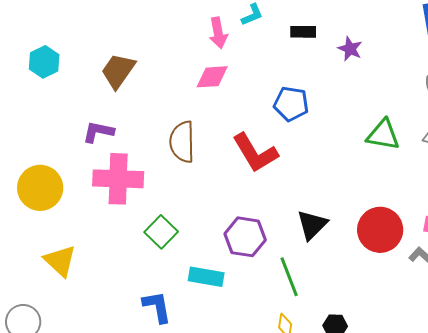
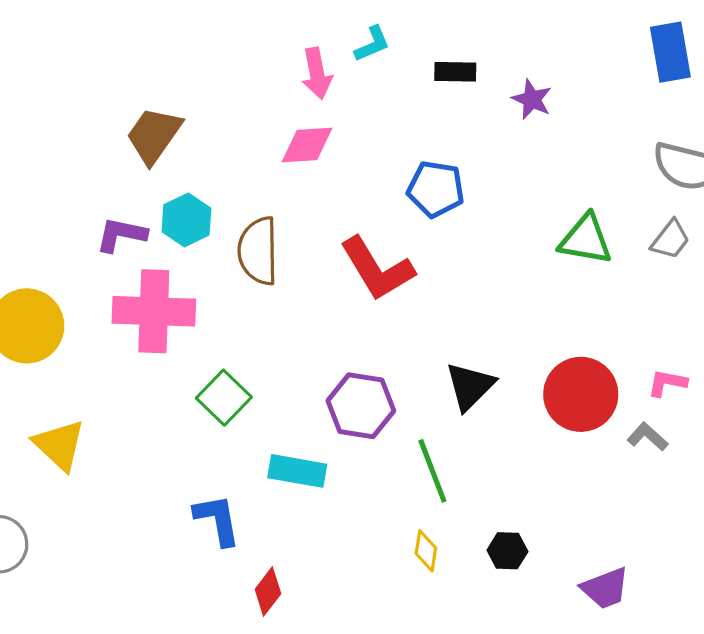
cyan hexagon: (44, 62) -> (186, 220), moved

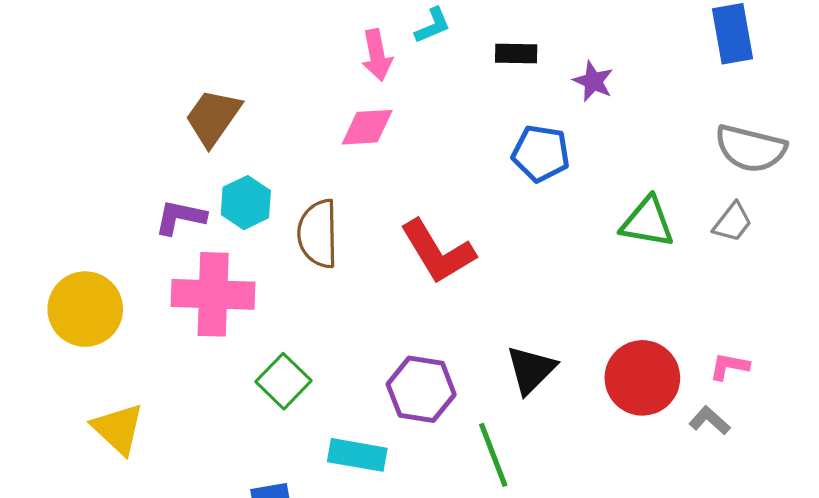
blue pentagon: (436, 189) -> (541, 153), moved

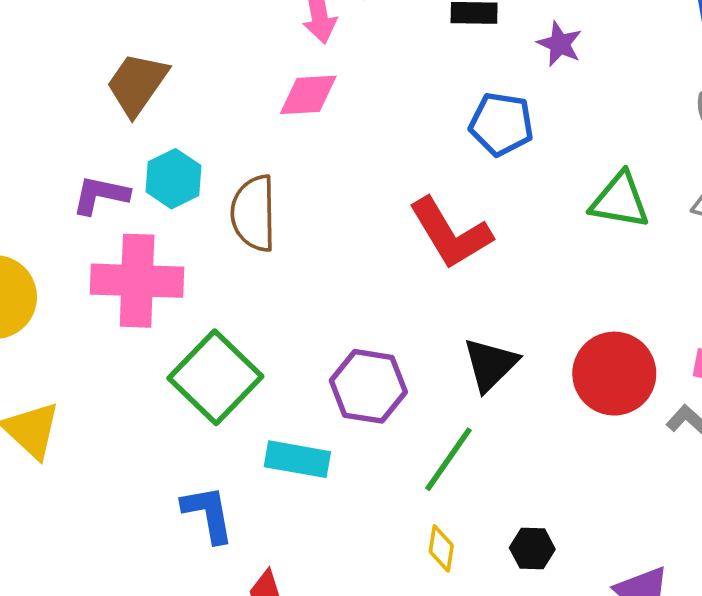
red L-shape: (438, 252) -> (450, 233), moved
green square: (284, 381) -> (215, 377), size x1.5
green line: (493, 455) -> (449, 459), turned 56

